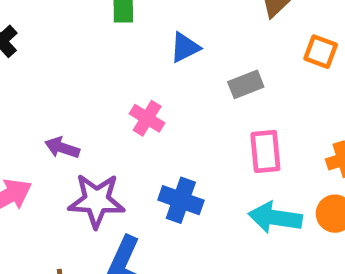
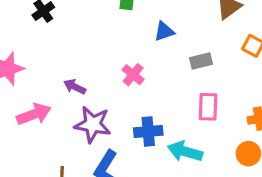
blue cross: (181, 200) -> (148, 131), turned -32
cyan arrow: (275, 218) -> (185, 151), moved

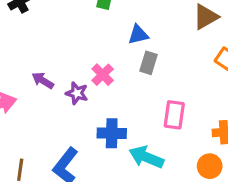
gray rectangle: (201, 61) -> (149, 63), moved, turned -65
purple star: (93, 124) -> (77, 93), moved, size x0.6

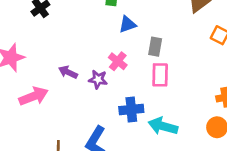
blue triangle: (138, 35) -> (127, 24), moved
pink rectangle: (174, 115) -> (160, 75), moved

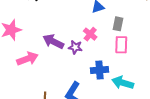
purple arrow: (68, 72) -> (53, 41), size x1.5

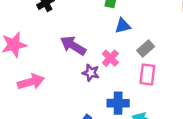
gray rectangle: (118, 24) -> (146, 48), turned 32
purple arrow: (53, 41) -> (73, 46), moved

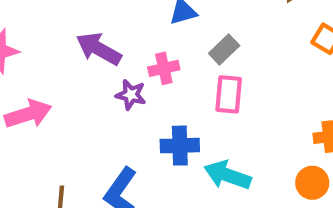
pink cross: (110, 58) -> (164, 68), turned 35

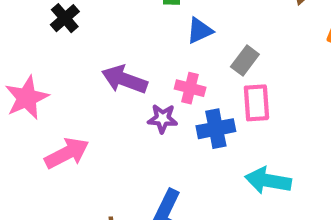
pink cross: (164, 68) -> (190, 88), turned 36
blue cross: (180, 146) -> (216, 129), moved

